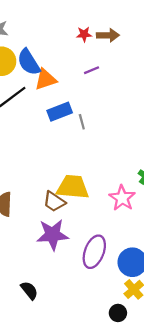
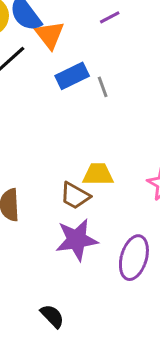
orange triangle: (46, 79) -> (50, 35), turned -45
yellow trapezoid: (73, 187) -> (98, 174), size x0.7

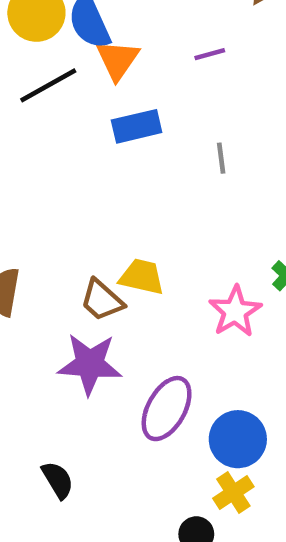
gray line: (103, 87) -> (221, 158), moved
black semicircle: (52, 316) -> (58, 480), moved

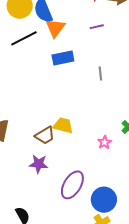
brown trapezoid: (102, 300) -> (45, 135), turned -75
pink star: (235, 311) -> (105, 142), size x0.6
purple star: (90, 364) -> (39, 164), size x0.7

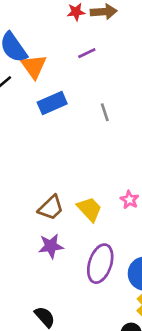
yellow trapezoid: (63, 125) -> (89, 209), moved, turned 45

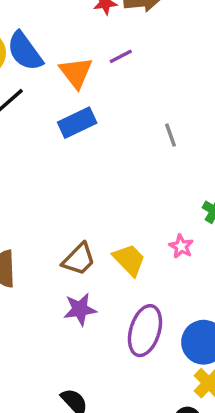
orange triangle: (34, 66) -> (76, 72), moved
gray line: (105, 112) -> (171, 135), moved

